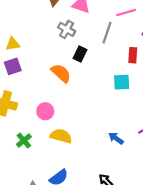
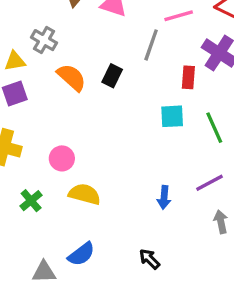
gray cross: (67, 29) -> (44, 40), moved
orange semicircle: (61, 73) -> (72, 77), moved
blue arrow: (116, 138) -> (164, 197), turned -120

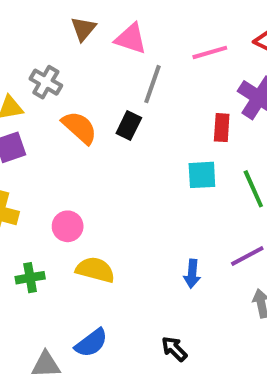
gray line: (151, 45) -> (153, 84), moved
green cross: (31, 201) -> (30, 278), turned 30

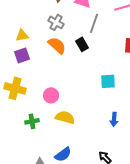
gray cross: (46, 82) -> (56, 22), moved
black rectangle: (129, 126) -> (82, 44), turned -56
cyan square: (202, 175) -> (108, 81), moved

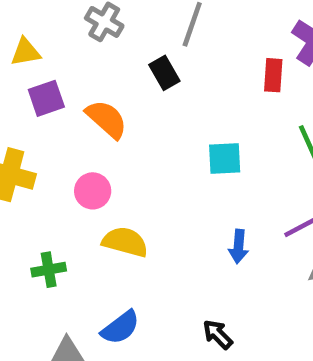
orange semicircle: (57, 45) -> (107, 119), moved
purple square: (22, 55) -> (46, 98), moved
green cross: (32, 121) -> (49, 270), moved

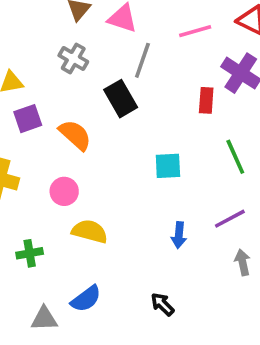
black rectangle: (164, 73) -> (121, 99), size x1.4

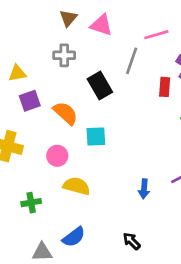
gray cross: (73, 58) -> (64, 55), turned -30
gray line: (142, 60) -> (132, 61), moved
cyan square: (168, 166) -> (96, 137), moved

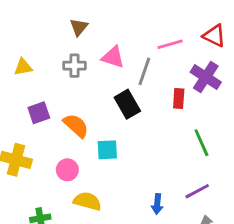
pink triangle: (101, 25) -> (113, 57), moved
yellow triangle: (17, 73) -> (23, 67), moved
black rectangle: (100, 86) -> (127, 104), moved

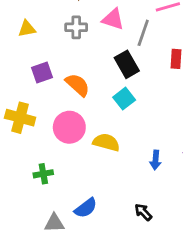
cyan square: (107, 150) -> (124, 99), moved, turned -35
pink circle: (67, 170) -> (69, 127), size x1.5
yellow semicircle: (87, 201) -> (106, 142), moved

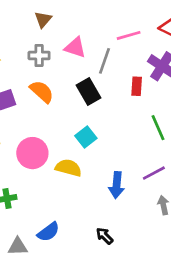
orange semicircle: (78, 85) -> (42, 92), moved
cyan square: (124, 99) -> (86, 137), moved
blue arrow: (155, 160) -> (117, 185), size x1.4

